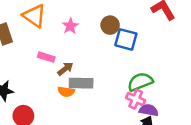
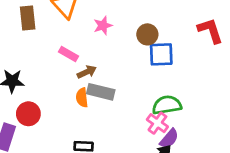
blue square: (126, 39) -> (161, 54), turned -30
orange semicircle: (66, 92) -> (82, 98), turned 63
purple semicircle: (149, 110) -> (169, 139), turned 108

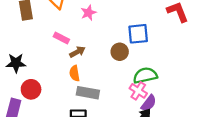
brown circle: (147, 34) -> (120, 52), moved
gray rectangle: (101, 92) -> (88, 93), moved

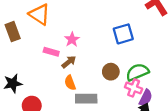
pink star: (88, 13) -> (72, 39), moved
brown circle: (120, 52) -> (111, 72), moved

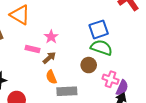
green semicircle: (137, 72) -> (101, 48), moved, turned 45

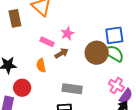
brown circle: (89, 65) -> (97, 53), moved, size x1.5
orange semicircle: (51, 77) -> (41, 65), moved

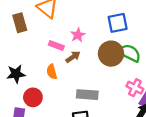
blue square: (114, 35) -> (118, 23), moved

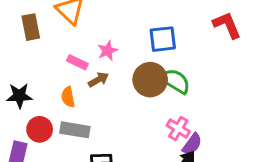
gray rectangle: (87, 95) -> (75, 130), moved

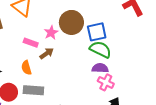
blue square: (163, 39) -> (97, 32), moved
brown circle: (150, 80) -> (71, 22), moved
purple semicircle: (192, 144) -> (100, 68), moved, turned -119

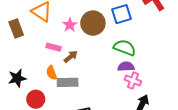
blue square: (97, 32) -> (121, 14), moved
pink star: (51, 33) -> (70, 25), moved
gray rectangle: (33, 90) -> (68, 82), moved

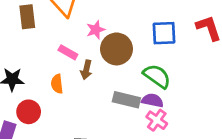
brown circle: (93, 23) -> (117, 49), moved
brown arrow: (71, 57) -> (86, 70), turned 128
gray rectangle: (68, 82) -> (126, 100), moved

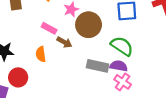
brown arrow: (86, 70) -> (64, 42), turned -72

